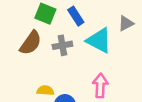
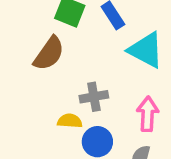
gray cross: (62, 45) -> (94, 97), moved

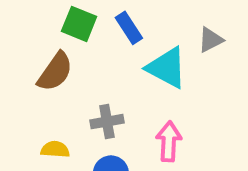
yellow semicircle: (70, 121) -> (55, 149), moved

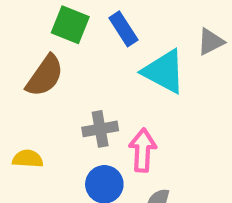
pink arrow: (169, 141) -> (143, 150), moved
yellow semicircle: (55, 149) -> (28, 159), moved

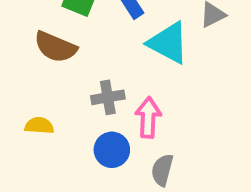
brown semicircle: (45, 76) -> (55, 47), turned 78

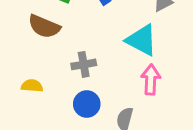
cyan triangle: (168, 43) -> (142, 40), moved
pink arrow: (148, 118) -> (151, 80), moved

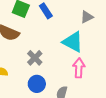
gray cross: (84, 64) -> (35, 58), turned -35

